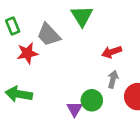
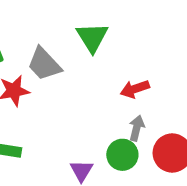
green circle: (92, 100) -> (122, 155), moved

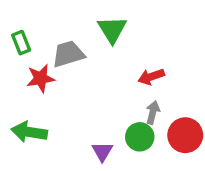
gray trapezoid: (44, 64) -> (68, 54), turned 116

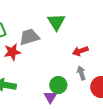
gray arrow: (153, 112) -> (81, 73), turned -32
green circle: (140, 137) -> (58, 85), moved

